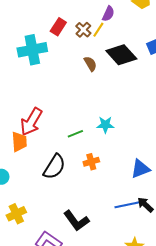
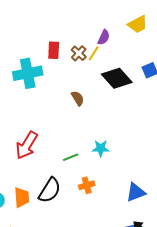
red rectangle: (58, 27) -> (54, 50), turned -30
brown semicircle: (90, 64) -> (78, 98), moved
orange trapezoid: (19, 142) -> (22, 197), moved

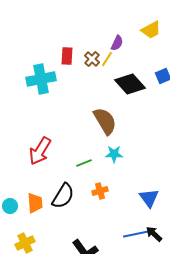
brown semicircle: (78, 98) -> (105, 121), moved, size x1.8
blue triangle: (136, 192) -> (149, 198), turned -45

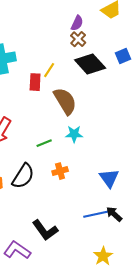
red rectangle: (67, 56) -> (35, 82), moved
brown cross: (92, 59) -> (78, 39), moved
yellow line: (107, 59) -> (49, 70), moved

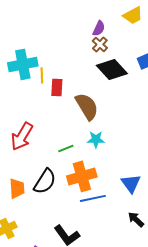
yellow line: (49, 70) -> (42, 75), moved, turned -35
orange cross: (60, 171) -> (82, 176), size x1.8
blue line: (96, 214) -> (93, 198), moved

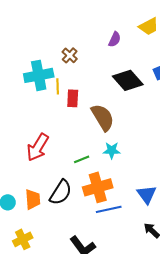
brown cross: (100, 44) -> (70, 55), moved

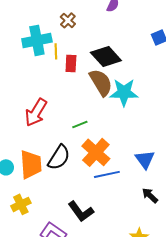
black diamond: (128, 80) -> (106, 56), moved
cyan star: (112, 150) -> (124, 92), moved, size x1.6
orange cross: (98, 187) -> (96, 152), turned -32
orange trapezoid: (33, 199) -> (31, 164), size x1.4

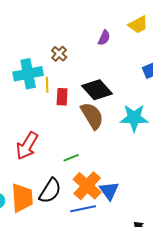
cyan star: (124, 92) -> (134, 118), moved
blue triangle: (145, 159) -> (109, 191), moved
blue line: (107, 174) -> (83, 209), moved

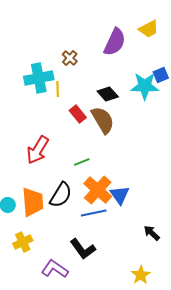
purple semicircle: (104, 38) -> (115, 42), size x1.8
black diamond: (97, 90) -> (108, 94), size x0.7
red rectangle: (62, 97) -> (78, 114), moved, turned -42
cyan star: (134, 118) -> (145, 86), moved

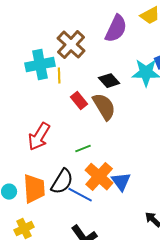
brown cross: (70, 58) -> (71, 45), size x1.8
blue line: (94, 213) -> (80, 195), moved, turned 40

